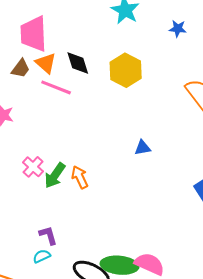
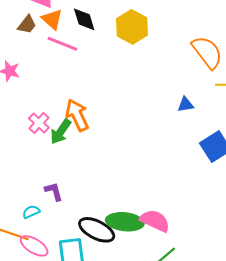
blue triangle: (143, 148) -> (186, 105), moved
orange arrow: (80, 177) -> (77, 115), moved, size x1.4
cyan semicircle: (42, 256) -> (31, 212), moved

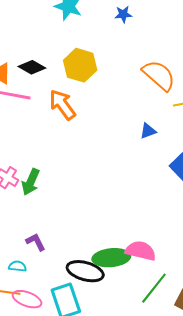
black diamond: (84, 19) -> (32, 67), turned -32
orange arrow: (77, 115) -> (62, 105), moved
cyan semicircle: (31, 212) -> (17, 266), turned 42

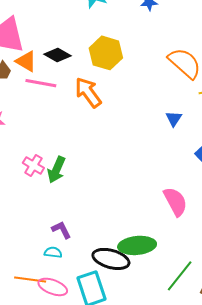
blue triangle: (148, 131) -> (174, 119), turned -36
pink semicircle: (141, 251) -> (175, 202), moved, turned 48
cyan semicircle: (17, 266) -> (53, 252), moved

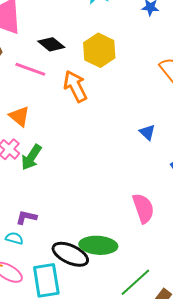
orange triangle: (26, 61) -> (19, 116), moved
blue triangle: (174, 119) -> (147, 132), moved, turned -30
purple L-shape: (61, 230) -> (26, 217), turned -60

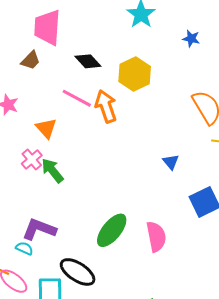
pink line: (30, 69) -> (77, 98), moved
green arrow: (31, 157) -> (52, 170), turned 100
purple L-shape: (26, 217) -> (39, 229), size x1.6
green ellipse: (98, 245) -> (112, 230), moved, turned -63

